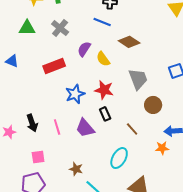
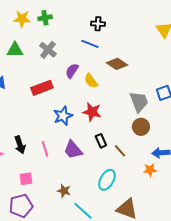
gray trapezoid: (138, 79) -> (139, 102), moved
black rectangle: (105, 114) -> (101, 141), moved

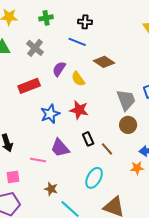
green cross: (45, 18) -> (46, 18), moved
pink line: (45, 149) -> (38, 160), moved, turned -63

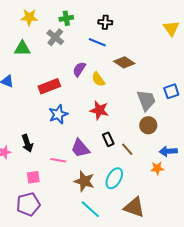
gray cross: (35, 48) -> (55, 37), moved
blue star: (50, 114) -> (58, 114), moved
brown star: (51, 189) -> (84, 181), moved, size x1.5

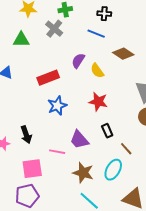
brown line: (127, 149) -> (126, 149), moved
pink square: (33, 177) -> (32, 169), size x1.5

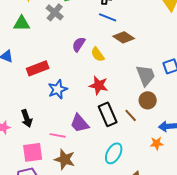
blue line: (96, 34) -> (108, 17), moved
red rectangle: (48, 78) -> (38, 68), moved
black rectangle: (107, 131) -> (108, 114), size x1.6
brown line: (126, 149) -> (131, 115), moved
brown star: (83, 173) -> (65, 159), moved

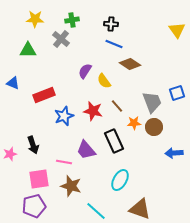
red star: (99, 85) -> (93, 111), moved
brown line: (131, 115) -> (117, 106), moved
orange star: (157, 143) -> (134, 123), moved

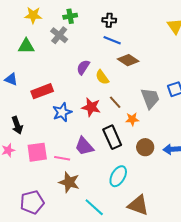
brown circle: (154, 127) -> (145, 147), moved
black arrow: (33, 145) -> (17, 125), moved
pink square: (39, 179) -> (37, 152), moved

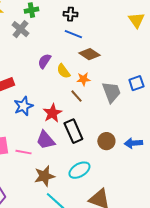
red star: (91, 107) -> (52, 113), moved, turned 30
orange star: (132, 119) -> (83, 79), moved
cyan ellipse: (118, 176) -> (79, 170), turned 30
brown star: (69, 182) -> (44, 176), moved, turned -30

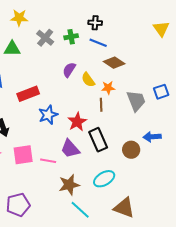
green cross: (31, 10) -> (71, 37), moved
brown line: (76, 96) -> (101, 105), turned 40
blue arrow: (133, 143) -> (152, 137), moved

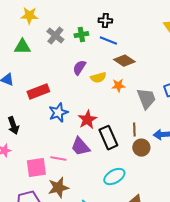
yellow semicircle: (88, 80) -> (98, 78), turned -70
brown line: (101, 105) -> (134, 130), moved
pink square: (23, 155) -> (36, 168), moved
brown star: (69, 185) -> (58, 188), moved

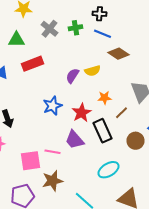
purple semicircle: (79, 68) -> (72, 76), moved
orange star: (118, 86) -> (104, 98), moved
red rectangle: (38, 92) -> (32, 64), moved
brown line: (134, 130) -> (122, 113), moved, turned 48

